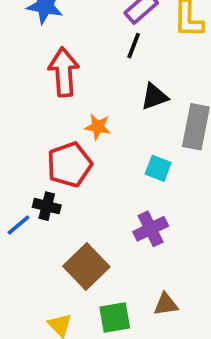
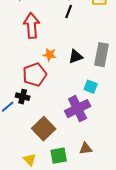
black triangle: (154, 97) -> (76, 57), moved
cyan square: (158, 168) -> (91, 87), moved
purple cross: (151, 229) -> (78, 109), size x1.4

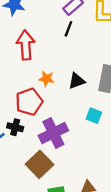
purple cross: (78, 109) -> (53, 133), moved

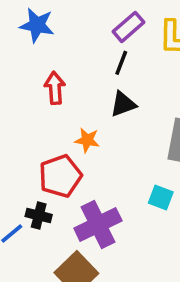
red arrow: (26, 45) -> (55, 88), size x0.7
black triangle: (77, 81) -> (123, 104), moved

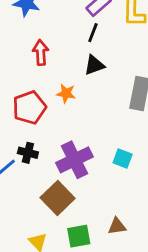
red pentagon: (60, 176) -> (29, 108), moved
cyan square: (161, 198) -> (123, 158), moved

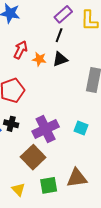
red arrow: (41, 52) -> (21, 50), turned 30
orange star: (66, 93) -> (39, 59), moved
brown triangle: (117, 226) -> (77, 178), size x1.5

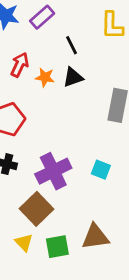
purple rectangle: (63, 14) -> (42, 17), moved
black line: (59, 35) -> (71, 45), turned -48
yellow triangle: (18, 189) -> (24, 242), moved

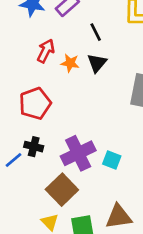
black triangle: (73, 77) -> (97, 63), turned -30
cyan square: (101, 170) -> (112, 160), moved

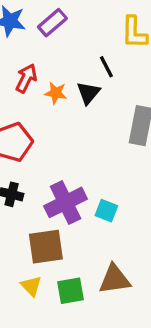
black line: (96, 32) -> (106, 67), moved
brown square: (62, 190) -> (46, 247), turned 36

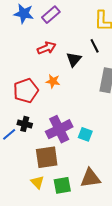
black line: (106, 67) -> (95, 46), moved
red arrow: (26, 78) -> (47, 48), moved, turned 42
orange star: (56, 93) -> (53, 81), moved

